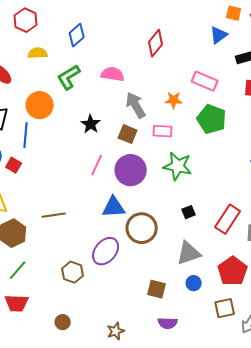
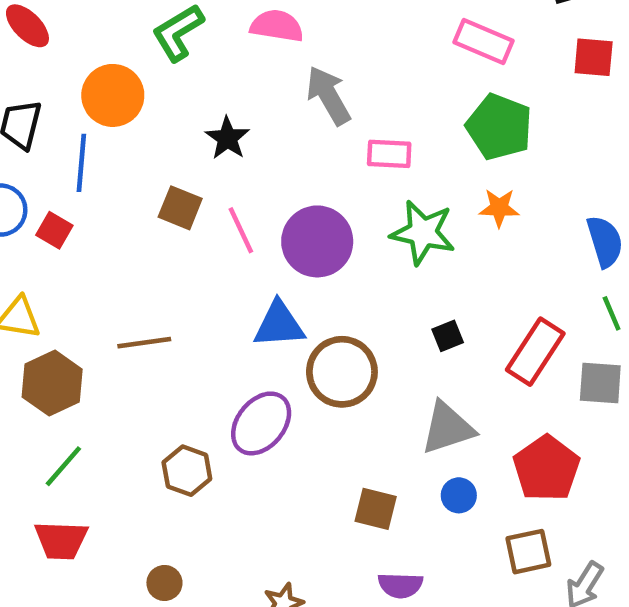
orange star: (174, 100) -> (499, 208), moved
brown square: (128, 134) -> (180, 208), moved
pink line: (97, 165) -> (241, 230), turned -50

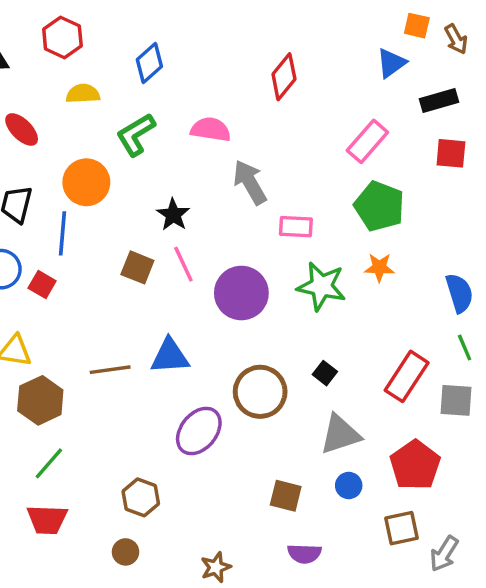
pink rectangle: (483, 42) -> (367, 141), turned -72
pink line: (241, 230) -> (183, 264), moved
blue triangle: (279, 325) -> (170, 356), moved
black square: (448, 336) -> (325, 373), moved, turned -30
brown hexagon: (187, 471) -> (141, 497), moved

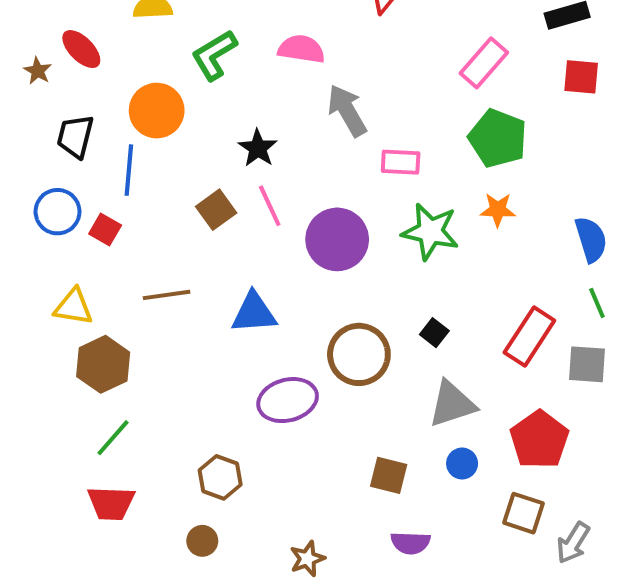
brown square: (137, 267) -> (216, 210), turned 32
brown line: (110, 370) -> (167, 295), moved
purple ellipse: (199, 431) -> (288, 400), turned 36
brown square: (402, 528) -> (524, 513), turned 30

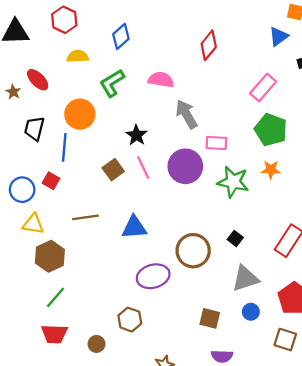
blue circle: (58, 212) -> (22, 190), moved
purple circle: (337, 239) -> (185, 166), moved
brown hexagon: (220, 477) -> (130, 320), moved
brown circle: (202, 541) -> (97, 344), moved

